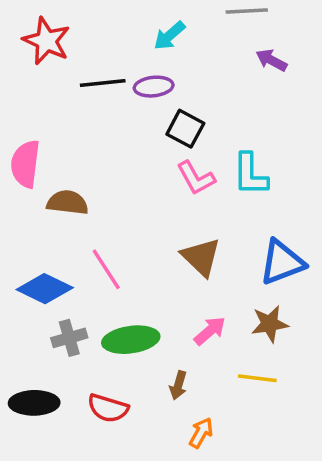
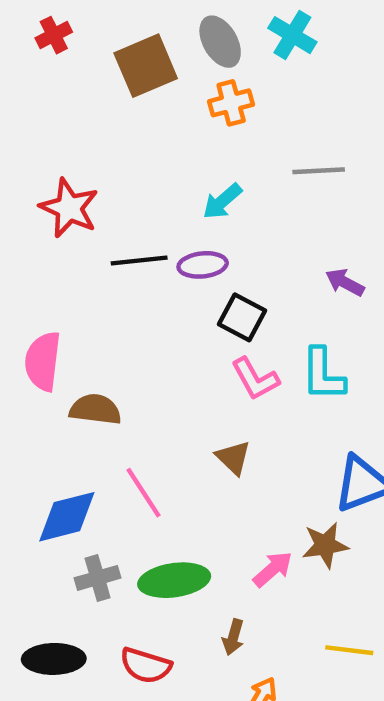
purple arrow: (271, 60) -> (345, 282), moved
brown triangle: (201, 257) -> (233, 458), moved, size x0.7
blue diamond: (45, 289) -> (67, 517), turned -40
brown star: (270, 324) -> (325, 545), moved
yellow line: (257, 378) -> (349, 650), moved

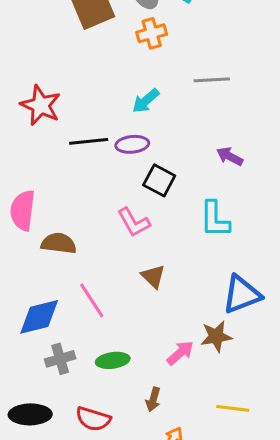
pink L-shape: (255, 379) -> (134, 222), moved
green ellipse: (174, 580) -> (113, 360), size x0.7

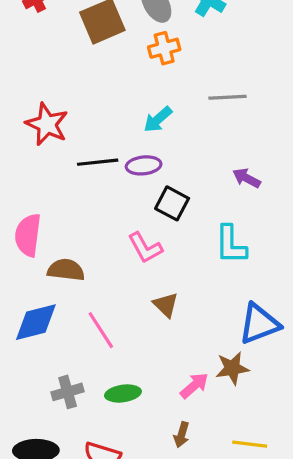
blue diamond: (39, 317) -> (36, 322), moved
brown arrow: (153, 399) -> (182, 435), moved

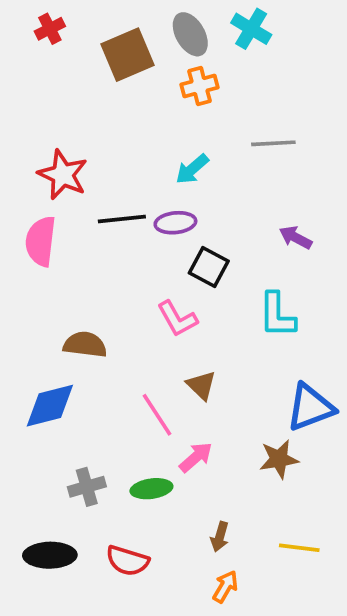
pink semicircle: (28, 235) -> (41, 241), moved
pink line: (101, 330) -> (157, 415), moved
pink arrow: (194, 386) -> (196, 457), moved

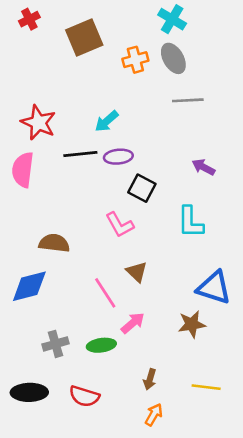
gray ellipse: (190, 34) -> (173, 58), moved
cyan arrow: (192, 169) -> (107, 121), moved
blue triangle: (310, 407) -> (214, 288), turned 39

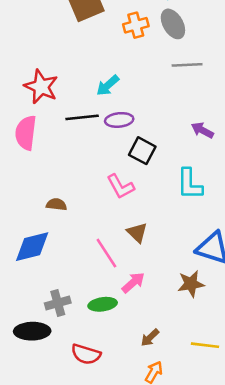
brown semicircle: (54, 243) -> (56, 204), size x0.7
brown arrow: (150, 379) -> (150, 338), turned 30
black ellipse: (29, 392) -> (32, 331), moved

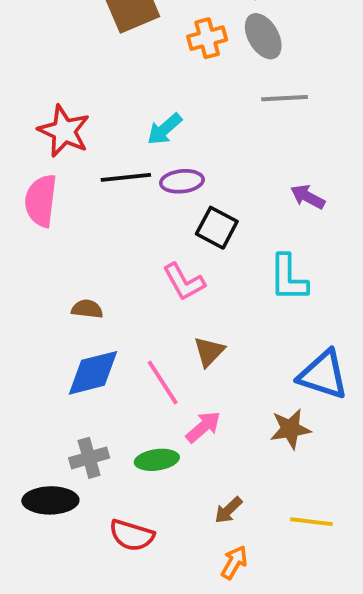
brown triangle: (137, 233) -> (209, 352), turned 30
blue diamond: (32, 247) -> (93, 373), moved

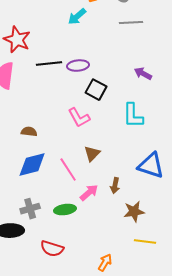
cyan arrow: (165, 129) -> (77, 17), moved
brown star: (290, 429) -> (134, 212), moved
brown arrow: (228, 510) -> (115, 186), moved, turned -35

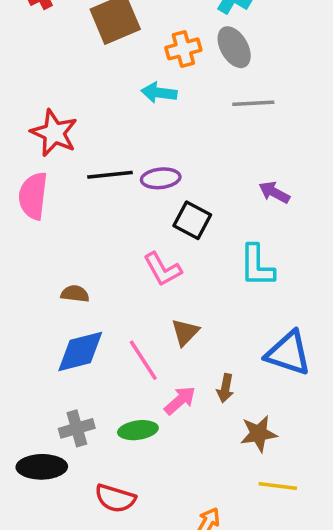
cyan arrow: (77, 17) -> (159, 93), turned 48

